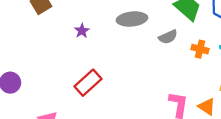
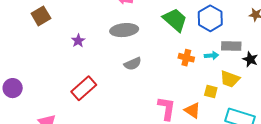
gray semicircle: (168, 37) -> (133, 64), moved

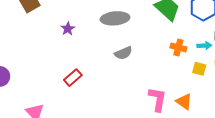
red rectangle: (84, 88) -> (73, 78), size x0.7
yellow square: (211, 92) -> (199, 69), moved

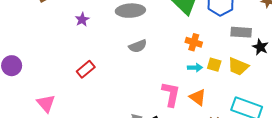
cyan arrow: (204, 46) -> (195, 68), moved

